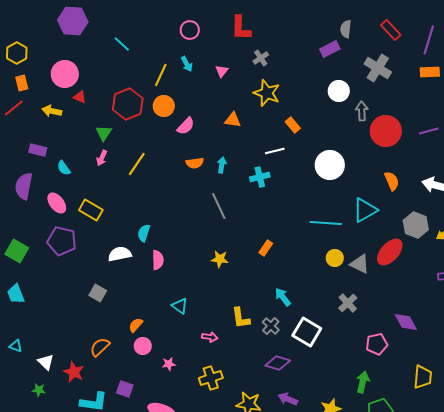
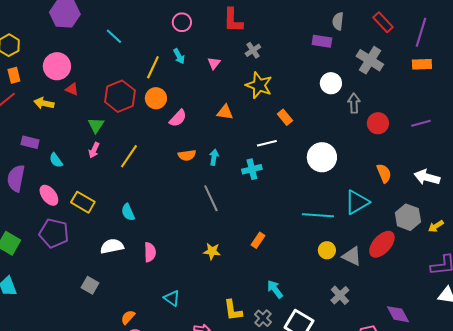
purple rectangle: (330, 49) -> (322, 41), turned 36
red circle: (386, 131) -> (378, 123), size x0.7
cyan semicircle: (144, 233) -> (128, 212), moved, turned -42

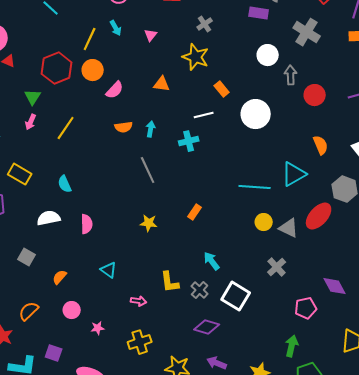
gray cross: (253, 50) -> (205, 24), moved
white circle: (322, 157) -> (256, 114), moved
orange semicircle: (128, 317) -> (60, 277), moved

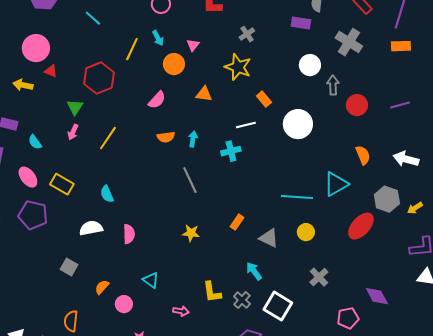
orange circle: (93, 70) -> (174, 64), moved
gray triangle: (289, 228) -> (269, 238), moved
pink circle: (72, 310) -> (124, 304), moved
orange semicircle: (29, 311) -> (71, 321), turned -40

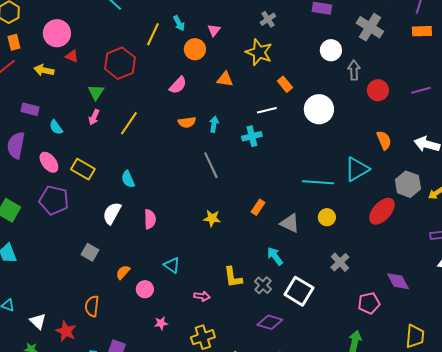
white semicircle: (91, 228) -> (112, 213), turned -50

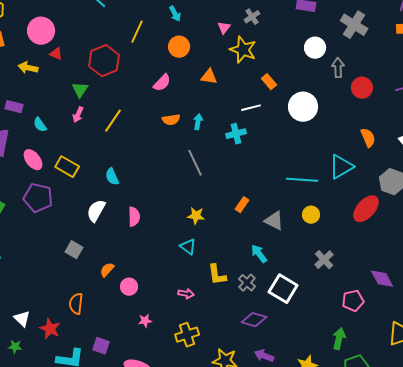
cyan arrow: (179, 23) -> (175, 14), moved
pink triangle: (214, 30) -> (224, 28), moved
cyan triangle: (172, 265) -> (188, 247), moved

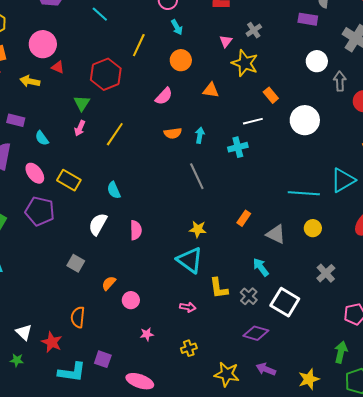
cyan triangle: (188, 247) -> (190, 260), size x1.6
yellow cross: (187, 335) -> (189, 348), size x0.7

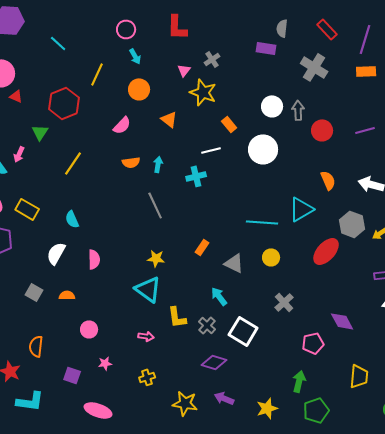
white circle: (317, 61) -> (272, 106), moved
orange triangle: (211, 90) -> (169, 119), turned 30
pink arrow: (80, 128) -> (19, 154), moved
orange semicircle: (109, 283) -> (67, 295), moved, turned 49
purple square: (103, 359) -> (72, 375), moved

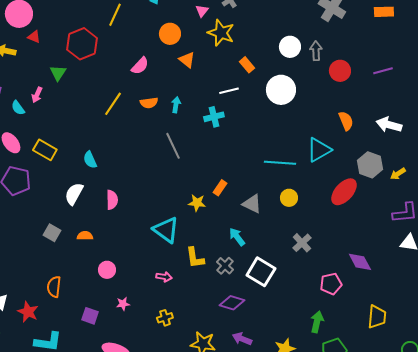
orange circle: (139, 89) -> (170, 34), moved
yellow line: (73, 163) -> (113, 104), moved
yellow star: (156, 258) -> (197, 203), moved

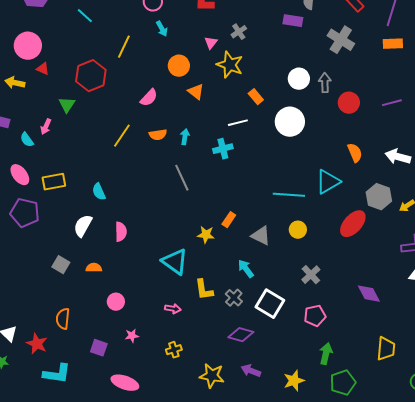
yellow rectangle: (45, 150) -> (54, 182), turned -40
pink pentagon: (331, 284) -> (315, 316), moved

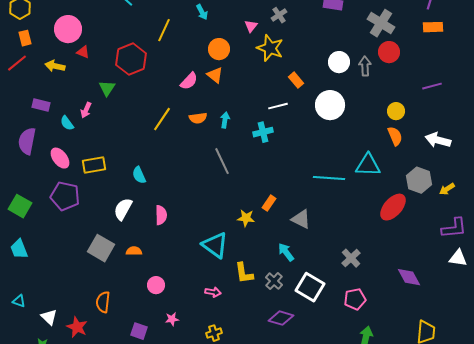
orange triangle: (196, 92) -> (215, 75), moved
red circle: (349, 103) -> (389, 52), moved
cyan triangle: (328, 182) -> (368, 165), turned 32
yellow circle: (298, 230) -> (396, 111), moved
gray square: (61, 265) -> (101, 248), size x1.5

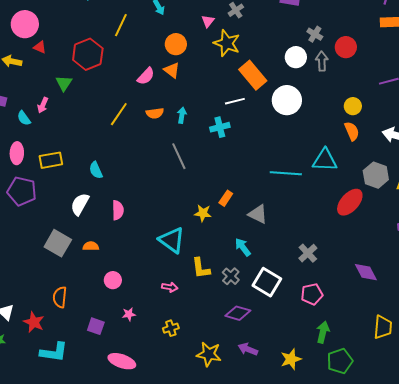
gray cross: (381, 23) -> (315, 34), moved, size x0.6
orange rectangle: (296, 80) -> (253, 75), size x1.8
pink ellipse: (60, 158) -> (17, 153), turned 40

